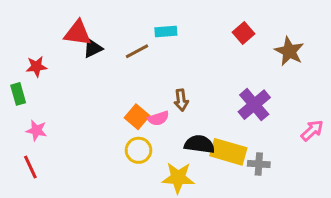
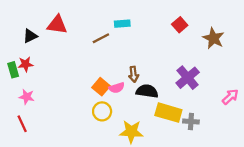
black triangle: (93, 48) -> (30, 36), moved
red star: (36, 67) -> (26, 64), moved
black semicircle: (199, 144) -> (147, 91), moved

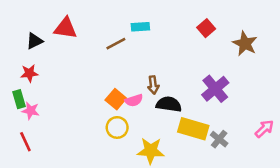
green rectangle: (13, 70) -> (19, 99), moved
pink arrow: (230, 97) -> (264, 129), moved
gray cross: (191, 122) -> (219, 139), turned 35

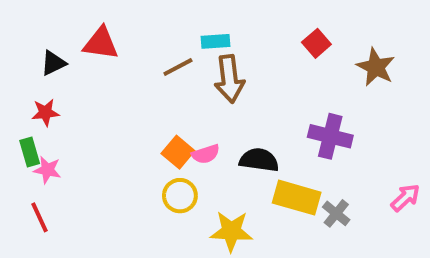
brown arrow: (153, 85) -> (229, 79), moved, size x1.6
purple cross: (215, 89) -> (330, 136), turned -36

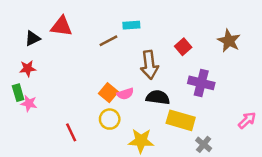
red square: (316, 43) -> (183, 47), moved
brown arrow: (229, 79) -> (149, 65), moved
gray cross: (336, 213) -> (204, 144), moved
red line: (39, 217) -> (71, 132), moved

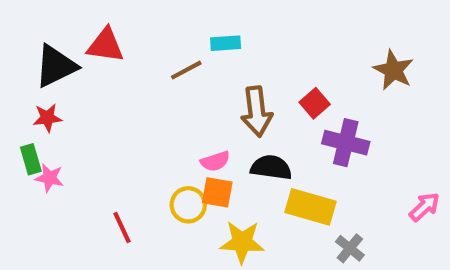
black triangle: (33, 38) -> (56, 66), size x1.6
red square: (183, 47) -> (315, 103), moved
orange square: (108, 93) -> (217, 192), moved, turned -30

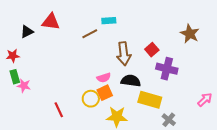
black triangle: (56, 66) -> (27, 32), size x0.6
red star: (47, 118) -> (13, 56), moved
orange square: (217, 192) -> (105, 93), turned -35

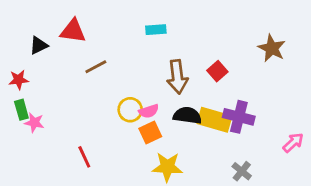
brown line: (90, 34) -> (96, 67), moved
purple cross: (167, 69) -> (239, 117), moved
yellow circle: (91, 99) -> (130, 110), moved
yellow rectangle: (150, 100) -> (215, 120), moved

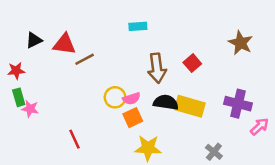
red triangle: (73, 31) -> (64, 44), moved
purple cross: (239, 117) -> (238, 104), moved

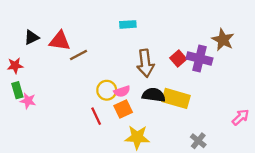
purple cross: (238, 104) -> (199, 59), moved
red line: (74, 139) -> (96, 116), moved

